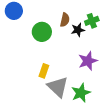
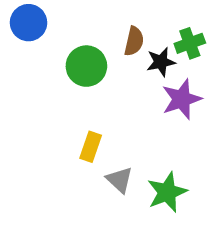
purple star: (88, 61) -> (182, 99), moved
gray triangle: (58, 87) -> (120, 180), size x0.6

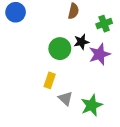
brown semicircle: (134, 41) -> (73, 11), moved
black star: (161, 62) -> (81, 42), moved
green circle: (86, 66) -> (60, 49), moved

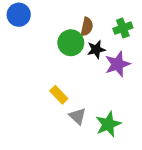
brown semicircle: (73, 11) -> (87, 27), moved
green circle: (60, 49) -> (71, 43), moved
yellow rectangle: (50, 80) -> (59, 95), turned -63

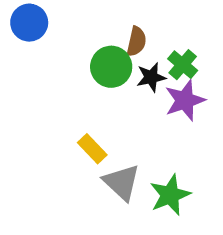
green cross: (123, 28) -> (183, 65), moved, turned -30
gray triangle: (77, 116) -> (122, 182), size x1.4

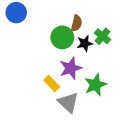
purple star: (185, 100) -> (71, 68), moved
green star: (170, 195) -> (95, 85), moved

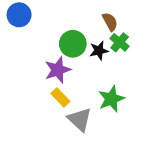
brown semicircle: (76, 23) -> (110, 22), moved, turned -42
purple star: (71, 68) -> (58, 70), moved

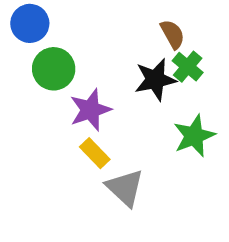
green circle: (73, 44) -> (54, 69), moved
black star: (99, 51) -> (155, 80), size x1.4
green star: (111, 99) -> (194, 136), moved

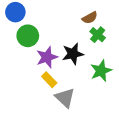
brown semicircle: (173, 34) -> (90, 18), turned 91
black star: (155, 80) -> (73, 54), moved

